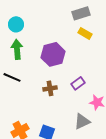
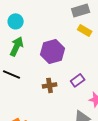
green arrow: (17, 49) -> (17, 46), turned 30

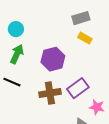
purple rectangle: (78, 80) -> (78, 88), size x1.5
brown cross: (50, 85) -> (50, 93), size x1.5

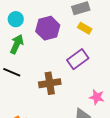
purple hexagon: (53, 59) -> (48, 28), moved
purple rectangle: (78, 88) -> (78, 59), moved

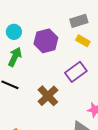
brown cross: (50, 83) -> (48, 96), turned -35

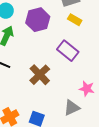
purple rectangle: (76, 72) -> (68, 51), turned 75

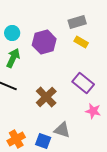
purple rectangle: (68, 51) -> (83, 83), moved
gray triangle: (72, 108) -> (62, 130), moved, turned 42

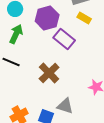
purple rectangle: (83, 83) -> (64, 39), moved

